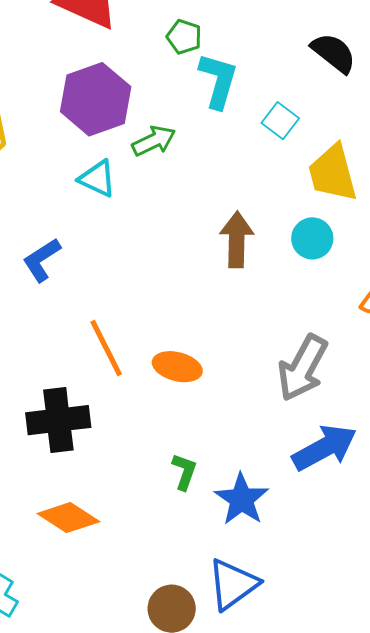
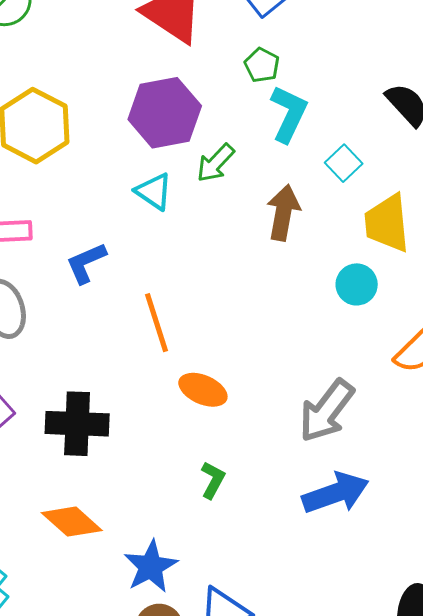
green arrow: (154, 141) -> (216, 163), turned 150
brown arrow: (237, 240) -> (283, 213), moved
orange line: (106, 348) -> (157, 323), moved
green L-shape: (184, 472) -> (213, 480), moved
blue star: (242, 499) -> (151, 567), moved

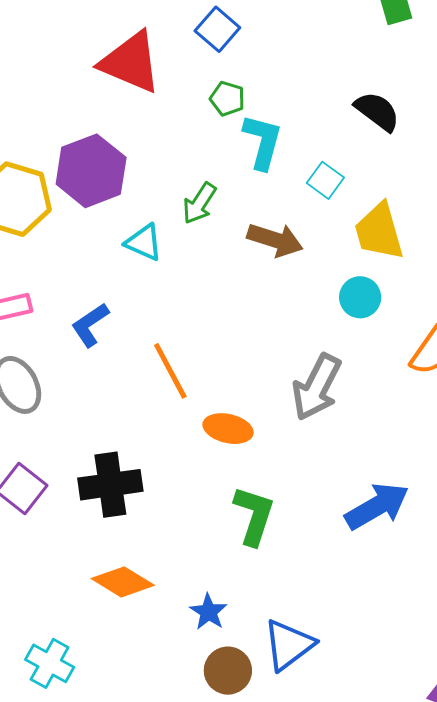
purple hexagon: (165, 113) -> (91, 171), moved
brown arrow: (283, 213) -> (275, 240), turned 108
gray arrow: (326, 411) -> (317, 387), moved
green L-shape: (213, 480) -> (254, 516), size x1.6
blue star: (151, 567) -> (208, 612), size x0.7

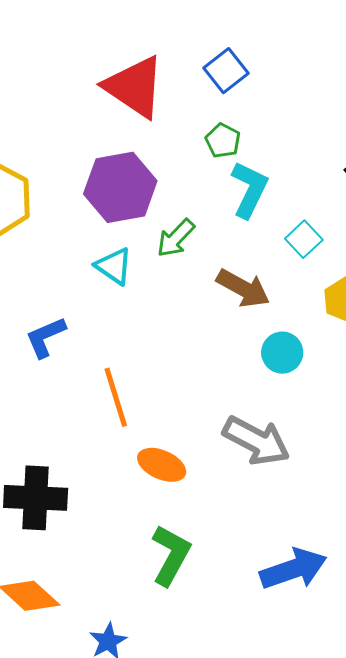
purple hexagon: (91, 171) -> (120, 187), moved
cyan circle: (360, 297) -> (282, 353), moved
gray arrow: (317, 387) -> (256, 441), turned -100

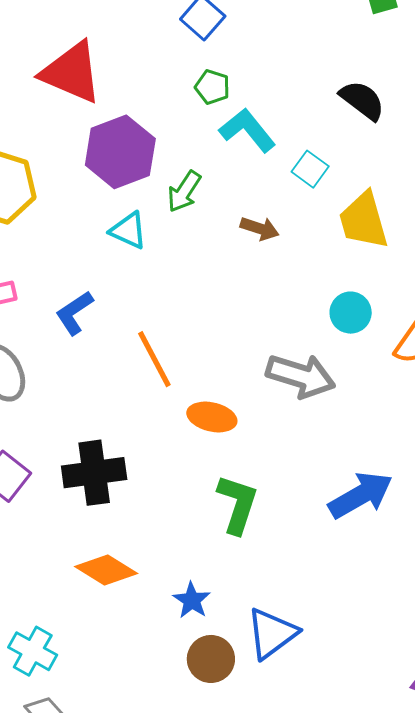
red triangle: (134, 87) -> (72, 72), moved
cyan L-shape: (249, 189) -> (247, 130), turned -54
brown arrow: (243, 288) -> (260, 228), size x0.7
cyan circle: (282, 353) -> (351, 313), moved

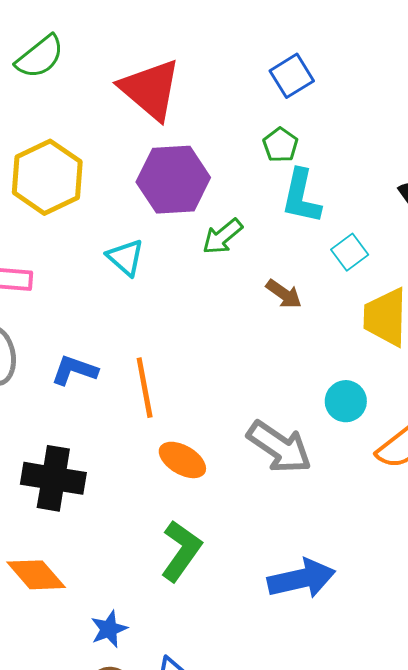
cyan L-shape: (247, 130) -> (301, 197), turned -146
cyan triangle: (128, 231) -> (125, 257), moved
blue L-shape: (74, 313) -> (74, 370), moved, turned 36

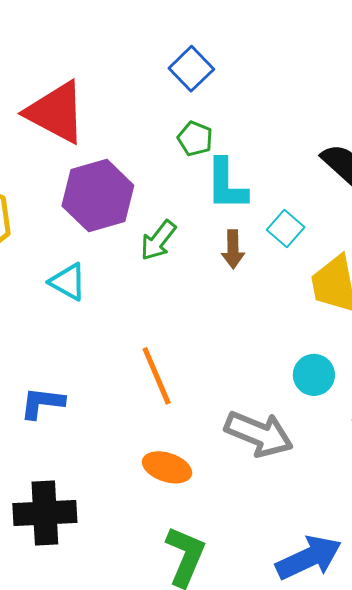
brown arrow: (284, 294) -> (233, 249), moved, turned 66
orange line: (145, 388) -> (157, 376), moved

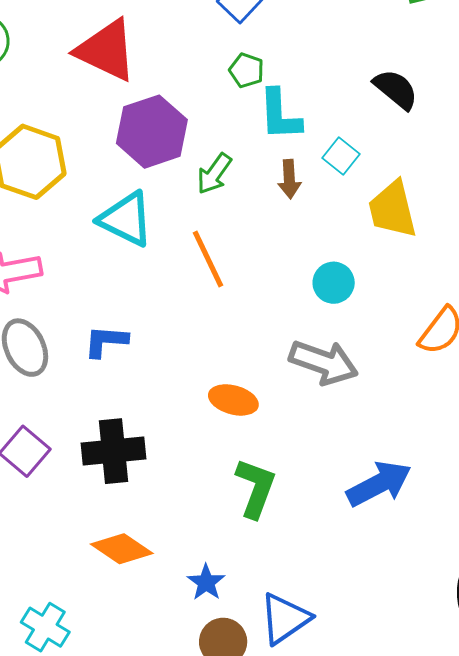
cyan triangle: (68, 282) -> (126, 219), size x1.5
cyan circle: (314, 375) -> (334, 283), moved
orange line: (157, 376) -> (208, 259), moved

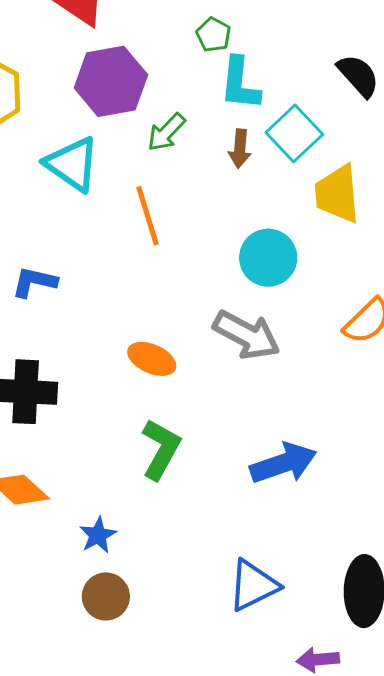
cyan square: (341, 156) -> (294, 133), size x1.5
cyan circle: (334, 283) -> (268, 258), size x1.4
blue triangle: (285, 619) -> (253, 585), moved

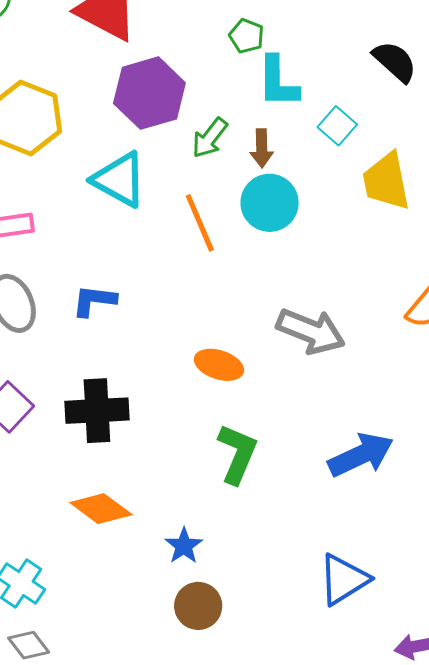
cyan square: (294, 133) -> (337, 126), size x0.7
brown arrow: (240, 149) -> (262, 148), moved
cyan circle: (268, 258) -> (270, 203), moved

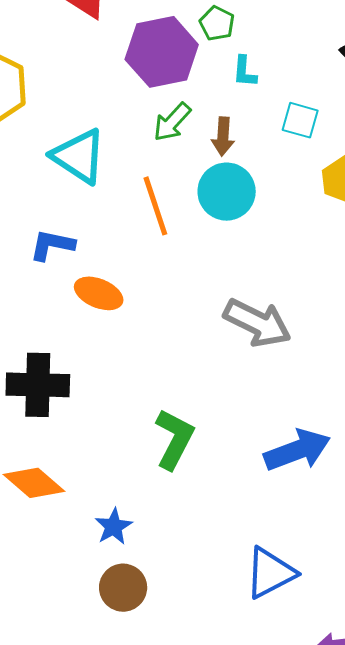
cyan L-shape: (278, 82) -> (245, 72), size x0.6
purple hexagon: (149, 93) -> (162, 52), moved
cyan square: (337, 126) -> (300, 120), turned -30
blue L-shape: (94, 301) -> (52, 245), moved
orange ellipse: (219, 365) -> (99, 293), moved

